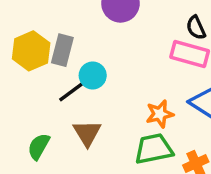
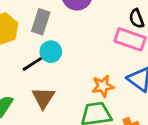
gray rectangle: (62, 50) -> (41, 22), moved

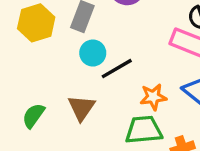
black line: (35, 62) -> (117, 69), moved

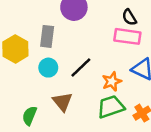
cyan circle: (93, 53) -> (48, 68), moved

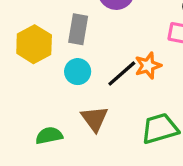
orange star: (112, 81) -> (148, 66), moved
green semicircle: (30, 116) -> (49, 136), turned 54

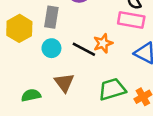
black line: (122, 74) -> (84, 49), turned 70

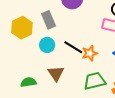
gray rectangle: (51, 17) -> (48, 20), turned -36
orange star: (103, 43) -> (90, 53), moved

